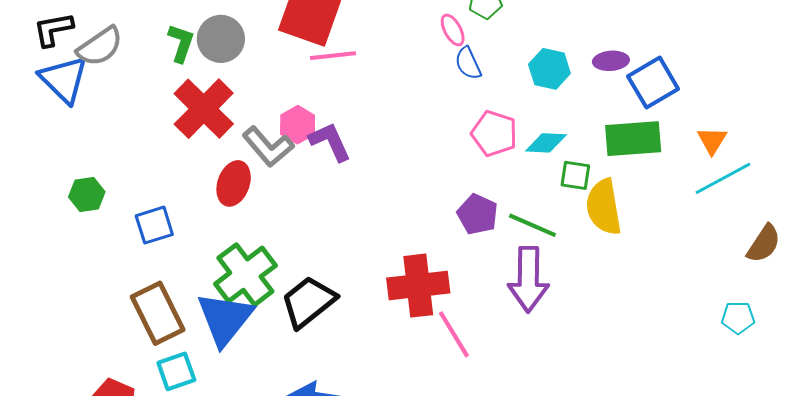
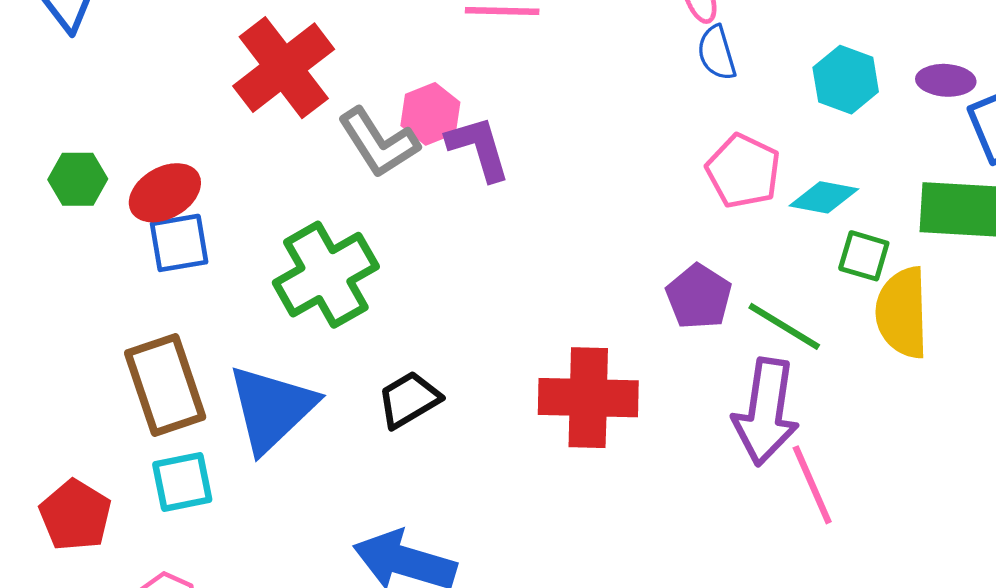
red ellipse: (234, 183) -> (165, 193), moved, turned 33
green cross: (245, 275) -> (326, 275), moved
black trapezoid: (308, 302) -> (409, 400), size x0.7
pink line: (454, 334) -> (812, 485), moved

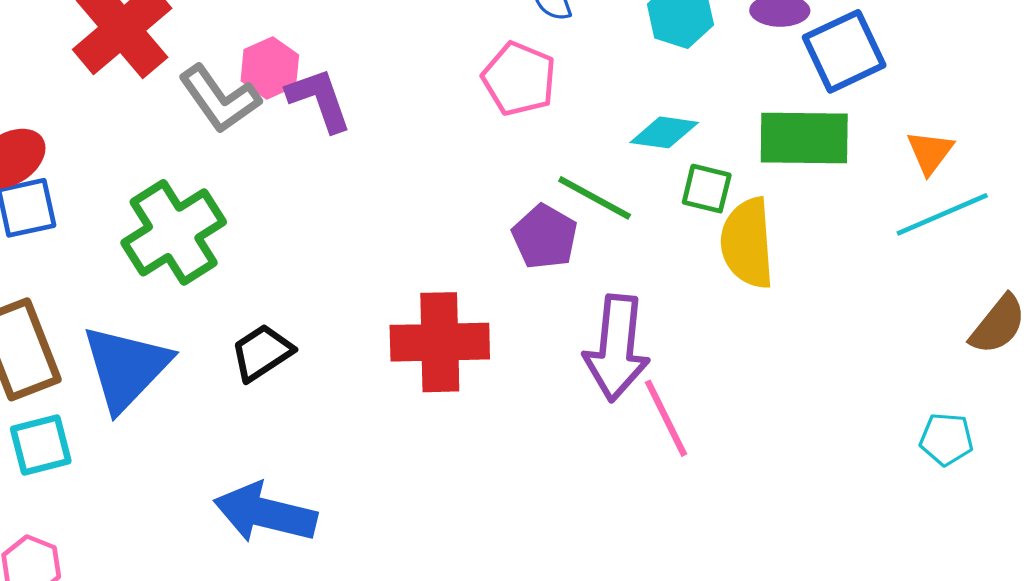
pink pentagon: (743, 171) -> (519, 79), moved
green line: (784, 326) -> (595, 198), moved

